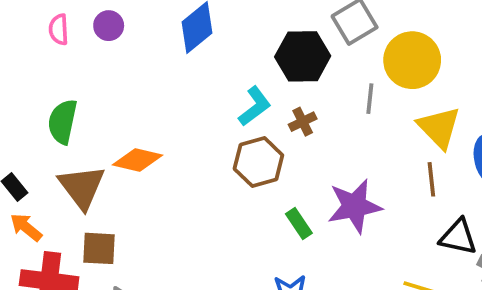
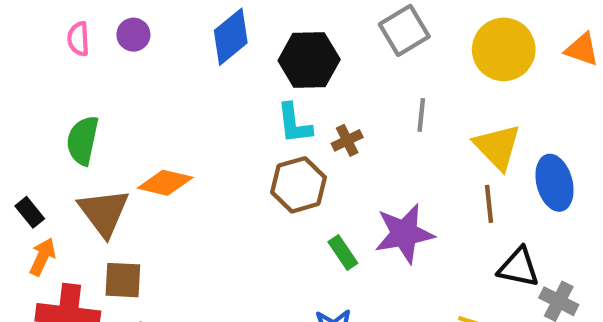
black hexagon: (303, 56) -> (309, 60), moved
yellow circle: (412, 60) -> (504, 49), moved
cyan L-shape: (255, 106) -> (294, 123), turned 120
orange arrow: (26, 227) -> (42, 257), turned 76

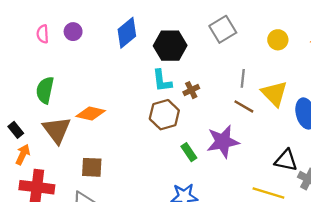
yellow circle: (504, 49) -> (278, 40), size x0.6
gray line: (421, 115) -> (243, 78), moved
brown line: (489, 204) -> (244, 106), moved, turned -54
brown square: (123, 280) -> (92, 167), moved

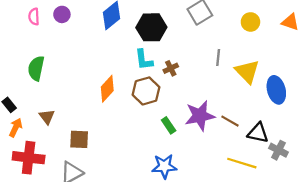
brown line: (244, 106) -> (230, 121), moved
orange diamond: (91, 113) -> (107, 89), moved, turned -60
brown triangle: (57, 130) -> (47, 117), moved, size x0.6

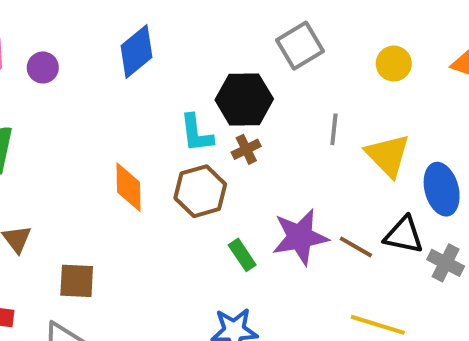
purple circle: (62, 14) -> (43, 68), moved
black hexagon: (151, 27) -> (244, 99), moved
orange diamond: (107, 89) -> (129, 187), turned -44
black triangle: (258, 133) -> (404, 235), moved
gray cross: (278, 150) -> (446, 263), moved

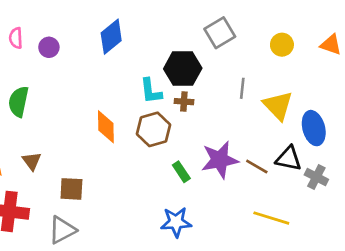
brown cross: (246, 149) -> (184, 102), turned 30

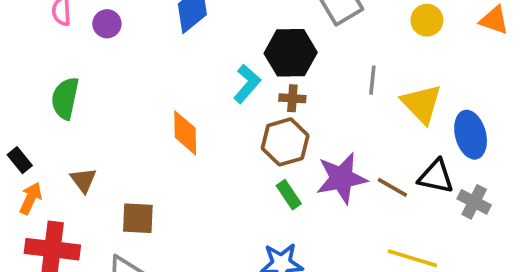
cyan L-shape: (151, 91) -> (247, 84), turned -132
brown hexagon: (154, 129) -> (285, 142), moved

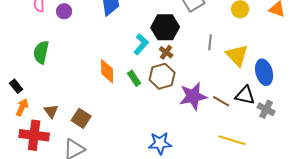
brown cross: (292, 98) -> (166, 52), turned 32
brown triangle: (83, 180) -> (51, 111), moved
green rectangle: (289, 195) -> (134, 78), moved
brown square: (138, 218) -> (81, 118), turned 30

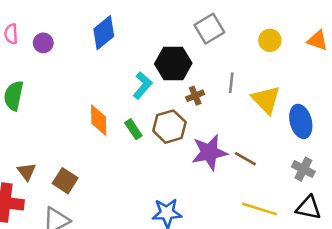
brown cross: (166, 52) -> (195, 96), moved, turned 32
black triangle: (245, 95) -> (308, 208), moved

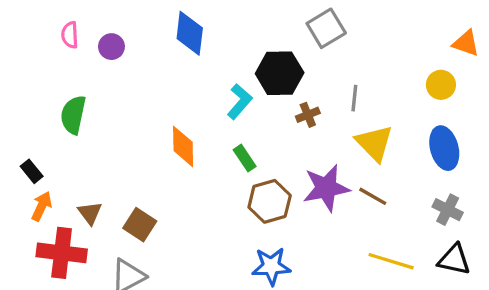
blue diamond: (104, 33) -> (190, 33), turned -44
yellow circle: (270, 40) -> (441, 85), moved
yellow triangle: (266, 100) -> (374, 143), moved
brown hexagon: (169, 127) -> (270, 201), moved
green rectangle: (133, 129) -> (245, 158), moved

